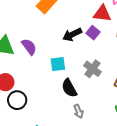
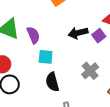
cyan square: (58, 64) -> (46, 57), moved
black semicircle: (69, 88) -> (52, 82), moved

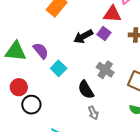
cyan square: (46, 57) -> (59, 68), turned -35
black semicircle: (52, 82) -> (86, 90), moved

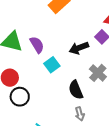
black arrow: (83, 37) -> (79, 48), moved

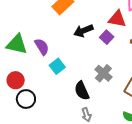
black arrow: (79, 48) -> (83, 31), moved

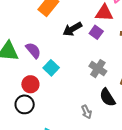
red circle: (16, 80) -> (30, 84), moved
black semicircle: (82, 91) -> (107, 97), moved

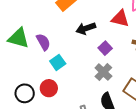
purple square: (96, 32) -> (105, 48), moved
red circle: (30, 84) -> (49, 88), moved

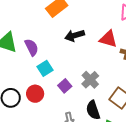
red triangle: (120, 18) -> (108, 39), moved
purple square: (105, 48) -> (65, 86), moved

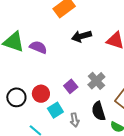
purple semicircle: (32, 47) -> (38, 47), turned -42
cyan square: (45, 68) -> (55, 110), moved

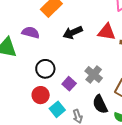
purple semicircle: (38, 47) -> (31, 32), moved
black circle: (16, 97) -> (45, 69), moved

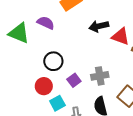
black arrow: (73, 32) -> (99, 26), moved
gray cross: (94, 75) -> (100, 76), turned 30

